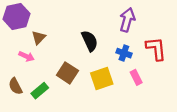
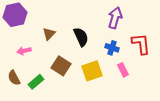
brown triangle: (39, 38) -> (49, 34), moved
pink arrow: (26, 56) -> (24, 51), turned 144

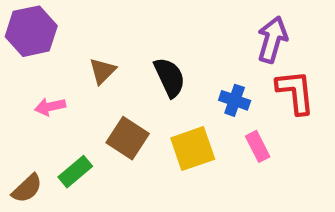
purple arrow: (115, 18) -> (272, 40), moved
brown semicircle: (14, 78) -> (27, 188), moved, turned -105

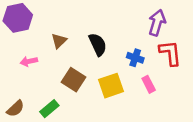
green rectangle: (75, 172) -> (49, 109), moved

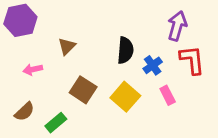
black semicircle: (98, 44) -> (125, 50), moved, turned 30
blue cross: (135, 58) -> (153, 65), turned 35
yellow square: (111, 86) -> (125, 97), turned -30
brown semicircle: (15, 109) -> (25, 112), moved

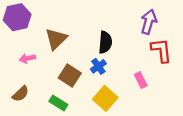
brown triangle: (67, 46) -> (56, 39), size x1.5
blue cross: (153, 65) -> (98, 66), moved
yellow square: (125, 97) -> (105, 98), moved
green rectangle: (56, 123) -> (58, 103), moved, turned 72

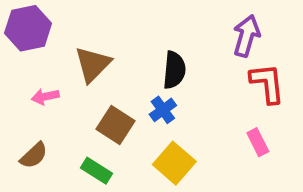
pink rectangle: (141, 80) -> (258, 142), moved

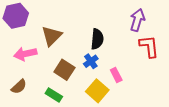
pink arrow: (45, 97) -> (25, 54), size x1.5
pink rectangle: (258, 142) -> (116, 75), moved

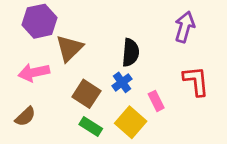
purple hexagon: (16, 16) -> (40, 21), moved
red L-shape: (149, 46) -> (196, 81), moved
green rectangle: (54, 95) -> (91, 127), moved

